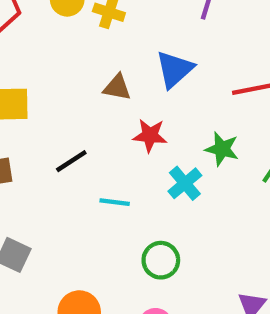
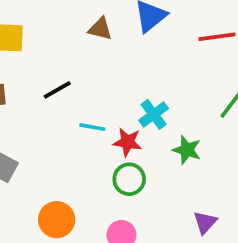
red star: (150, 135) -> (128, 142), moved
green star: (222, 149) -> (187, 150), moved

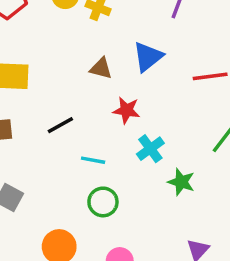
red star: (128, 142) -> (126, 110), moved
green circle: (129, 179) -> (103, 202), moved

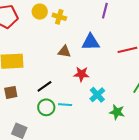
blue triangle: (148, 57) -> (91, 42), turned 42
green circle: (103, 202) -> (46, 107), moved

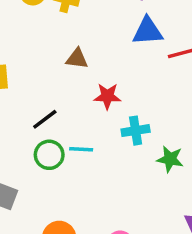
blue triangle: (91, 42) -> (148, 31), moved
cyan cross: (97, 95) -> (136, 131), turned 35

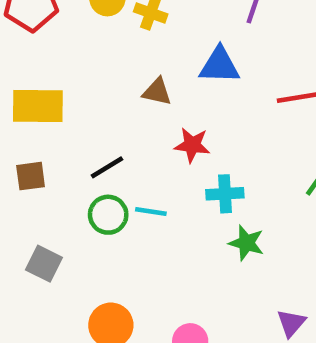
blue triangle: (148, 31) -> (220, 65), moved
green star: (170, 159) -> (246, 243), moved

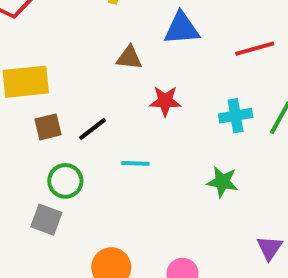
brown square: (31, 176) -> (48, 127), moved
cyan cross: (225, 194) -> (236, 116), moved
green circle: (108, 215) -> (65, 181), moved

